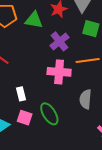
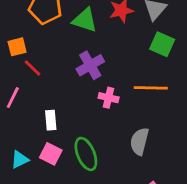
purple cross: (59, 41) -> (90, 65), moved
pink cross: (59, 72) -> (109, 98), size x0.6

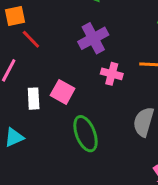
white rectangle: (51, 120) -> (34, 99), moved
pink square: (51, 154) -> (63, 92), moved

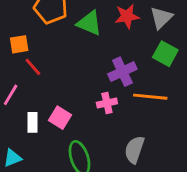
purple cross: (93, 38) -> (122, 72), moved
pink cross: (112, 74) -> (107, 103), turned -30

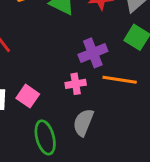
gray semicircle: (134, 150) -> (83, 122), moved

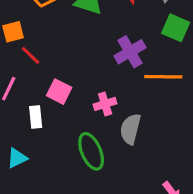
pink cross: (76, 84) -> (105, 104), moved
pink square: (28, 96) -> (59, 92), moved

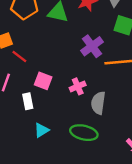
green ellipse: (91, 151) -> (84, 133), moved, turned -48
cyan triangle: (17, 158) -> (41, 130), moved

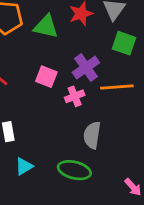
pink square: (43, 81) -> (46, 77), moved
pink cross: (78, 86) -> (75, 96), moved

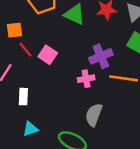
pink square: (46, 77) -> (48, 55), moved

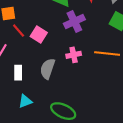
purple cross: (101, 56) -> (74, 22), moved
gray semicircle: (94, 115) -> (48, 69), moved

